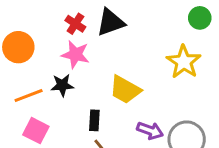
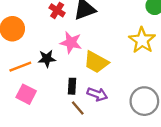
pink star: (75, 54) -> (71, 43), moved
purple arrow: (150, 131) -> (97, 94), moved

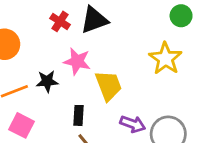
yellow trapezoid: (96, 62) -> (108, 86), turned -140
purple arrow: (97, 94) -> (133, 124), moved

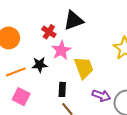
red cross: (60, 21) -> (49, 32), moved
pink star: (77, 61) -> (61, 50), turned 30

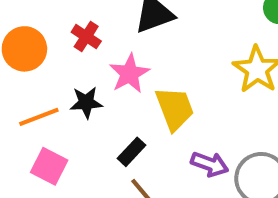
red cross: (49, 32) -> (86, 37), moved
black rectangle: (62, 89) -> (131, 152), turned 40

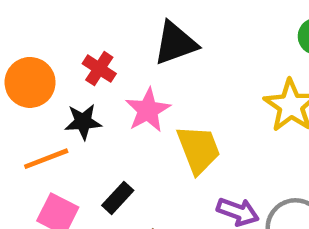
black star: (86, 102) -> (83, 122), moved
black rectangle: (131, 152) -> (118, 198), moved

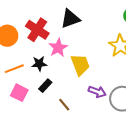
red cross: (99, 69) -> (37, 30), size x1.6
black star: (83, 122) -> (39, 64), moved

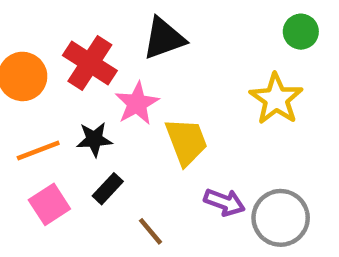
pink square: (19, 93) -> (49, 204), turned 30

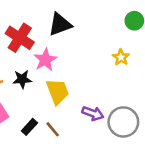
yellow star: (276, 99) -> (121, 57), size x0.6
yellow trapezoid: (186, 142) -> (57, 91), moved
black rectangle: (108, 189) -> (29, 127), moved

